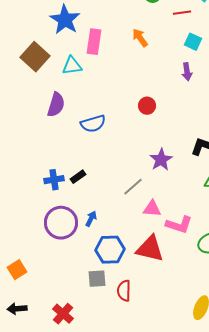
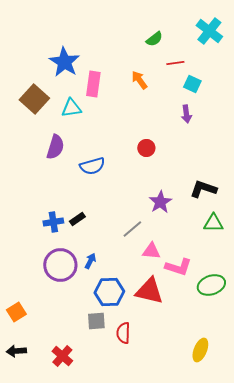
red line: (182, 13) -> (175, 63), moved

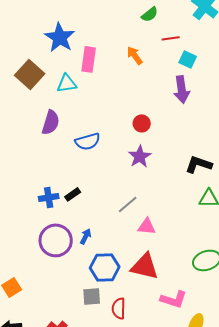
purple arrow: (186, 114) -> (182, 89), size x1.5
purple star: (160, 202) -> (140, 156), moved
pink L-shape: (178, 267) -> (174, 299), moved

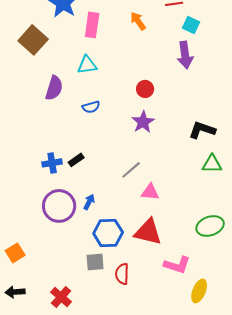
cyan triangle: (67, 83) -> (87, 65), moved
blue semicircle: (88, 141) -> (91, 107), size x0.7

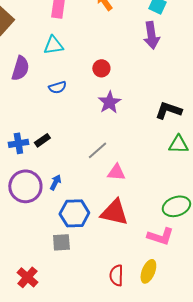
red circle: (145, 89) -> (101, 68), moved
pink L-shape: (177, 265) -> (160, 236), moved
red semicircle: (122, 274) -> (116, 275), moved
yellow ellipse: (199, 291) -> (148, 271), moved

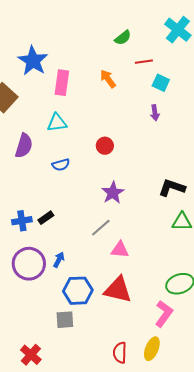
purple arrow: (151, 35) -> (155, 113), size x0.6
purple star: (109, 102) -> (113, 193), moved
pink L-shape: (160, 236) -> (164, 314), turned -72

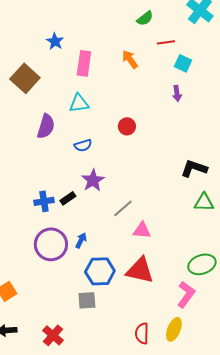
blue star: (33, 61) -> (55, 41), size x0.6
purple star: (113, 193) -> (93, 180), moved

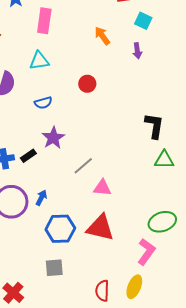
orange arrow: (130, 59) -> (102, 36), moved
black L-shape: (194, 168) -> (154, 126), turned 80
gray square: (87, 300) -> (54, 268), moved

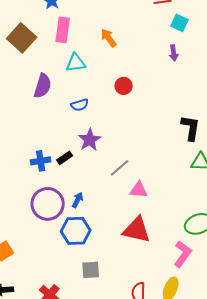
pink rectangle: (44, 21) -> (63, 30), moved
orange arrow: (102, 36) -> (109, 38), moved
blue hexagon: (60, 229) -> (76, 231), moved

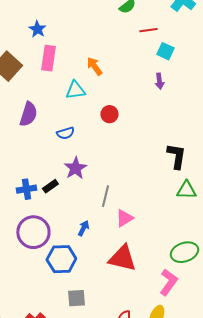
cyan triangle: (76, 63) -> (75, 90), moved
gray line: (120, 168) -> (105, 196), turned -35
pink triangle: (139, 190) -> (124, 218), turned -36
blue arrow: (78, 200) -> (83, 228), moved

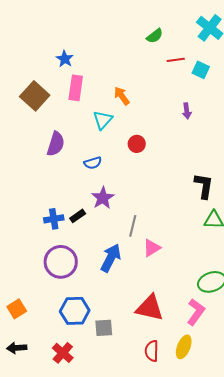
cyan square: (165, 51) -> (201, 70), moved
cyan triangle: (75, 90) -> (103, 120), turned -40
blue arrow: (83, 228) -> (111, 258), size x1.8
red triangle: (122, 258) -> (150, 308), moved
blue hexagon: (61, 259) -> (75, 311), moved

